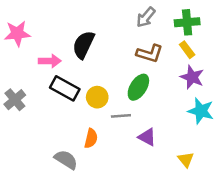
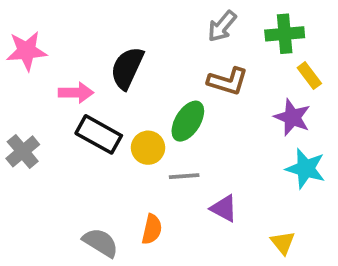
yellow rectangle: (187, 50) -> (309, 76), moved
green ellipse: (138, 87) -> (188, 121), moved
orange semicircle: (91, 138) -> (152, 229), moved

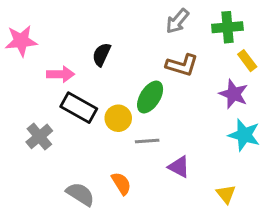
black semicircle: (127, 68) -> (102, 55), size x0.7
gray cross: (23, 151) -> (39, 136), moved
orange semicircle: (152, 229) -> (121, 183), turned -45

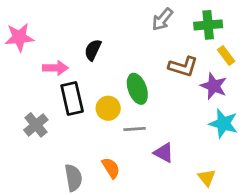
brown L-shape: (182, 65) -> (183, 67), moved
green ellipse: (150, 97) -> (137, 89), turned -52
black rectangle: (79, 108) -> (72, 99), turned 48
gray semicircle: (80, 194) -> (73, 178), turned 48

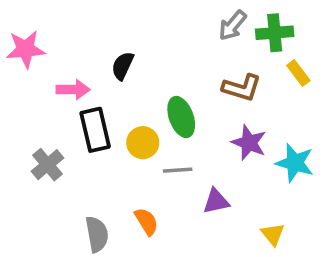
gray arrow: (162, 19) -> (232, 25), moved
purple star: (214, 86) -> (249, 143), moved
purple triangle: (164, 153) -> (216, 201), turned -40

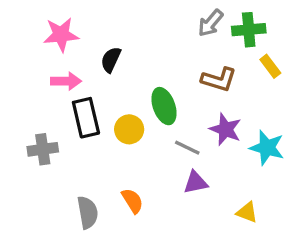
pink star: (26, 49) -> (61, 35), moved
gray cross: (48, 165) -> (43, 149), turned 32
gray line: (178, 170) -> (187, 148), moved, turned 30
yellow triangle: (273, 234) -> (247, 212), turned -30

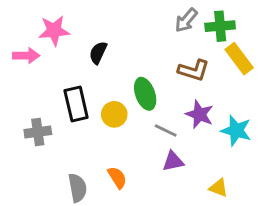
yellow rectangle: (270, 66) -> (239, 59), size x1.5
pink arrow: (66, 81) -> (26, 56), moved

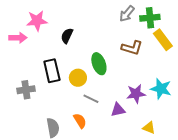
purple star: (199, 114) -> (136, 94), moved, turned -30
gray line: (166, 131) -> (91, 99), moved

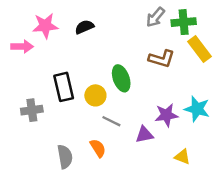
black semicircle: (67, 36) -> (84, 27), moved, turned 42

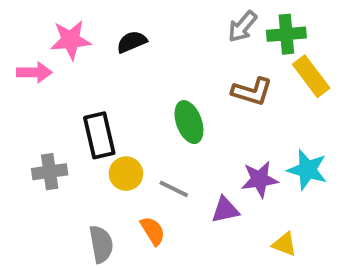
yellow circle: (95, 95) -> (126, 174), moved

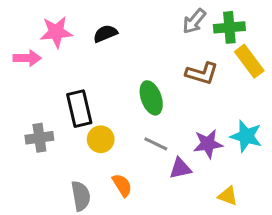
gray line: (174, 189) -> (156, 144), moved

